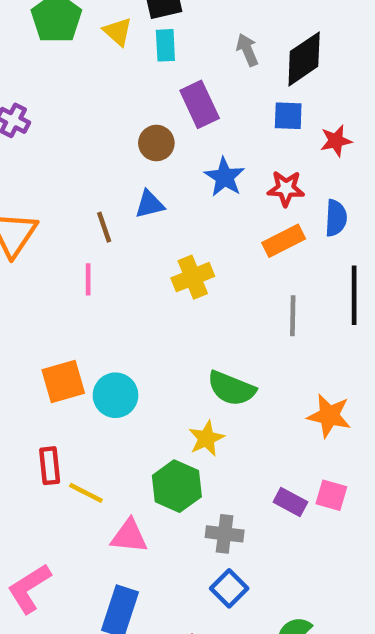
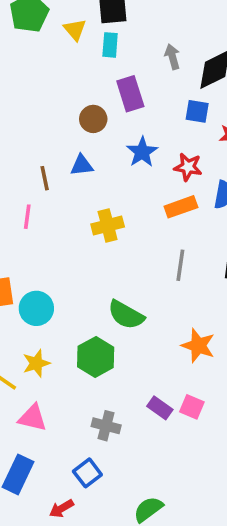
yellow star: (206, 438) -> (36, 363), moved
green hexagon: (177, 486) -> (96, 357), moved
blue square: (229, 588) -> (87, 473), moved

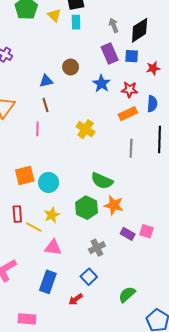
purple rectangle: (130, 94) -> (110, 53), moved
blue triangle: (82, 165) -> (46, 81), moved
yellow cross: (108, 226) -> (86, 129), turned -36
orange star: (198, 346) -> (114, 205), moved
gray cross: (106, 426) -> (97, 248), turned -35

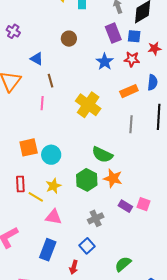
brown circle: (71, 67) -> (69, 39), moved
blue triangle: (46, 81) -> (37, 59), moved, turned 40
red star: (130, 90) -> (132, 59), moved
yellow cross: (86, 129) -> (88, 105), size x1.4
red arrow: (76, 299) -> (74, 267), turned -40

